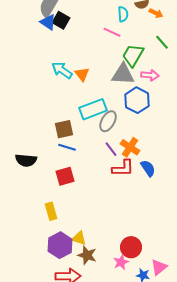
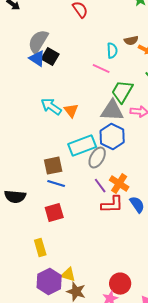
blue hexagon: (137, 100) -> (112, 137), moved

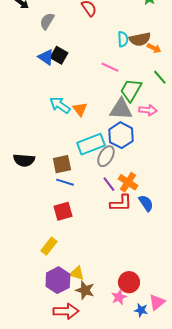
brown semicircle: (131, 41) -> (140, 39), size x1.5
gray semicircle: (38, 42) -> (47, 21), moved, size x0.7
cyan semicircle: (112, 51) -> (123, 39), moved
black semicircle: (15, 197) -> (24, 160), moved
yellow rectangle: (40, 248) -> (49, 246), turned 54

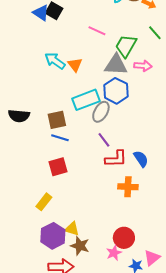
pink line: (110, 67) -> (97, 31), moved
orange cross: (128, 182) -> (128, 187), moved, turned -30

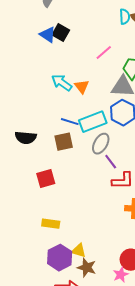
pink line: (97, 31) -> (104, 53), turned -66
gray ellipse: (101, 112) -> (101, 144), moved
blue line: (60, 138) -> (70, 122), moved
red square: (58, 167) -> (46, 179), moved
yellow rectangle: (44, 202) -> (51, 224), turned 60

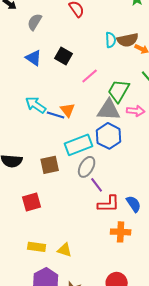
black square: (61, 33) -> (64, 56), moved
cyan arrow: (62, 83) -> (36, 105), moved
blue line: (70, 122) -> (56, 115), moved
yellow triangle: (79, 251) -> (65, 250), moved

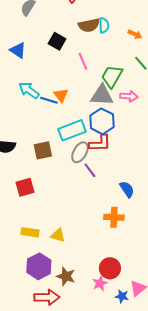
brown semicircle: (128, 40) -> (89, 25), moved
blue triangle: (34, 58) -> (18, 50), moved
pink line: (90, 76) -> (83, 61), turned -72
red L-shape: (109, 204) -> (100, 143), moved

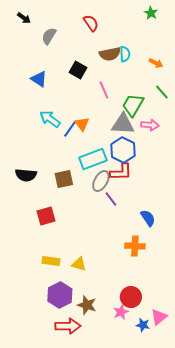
blue line: (49, 100) -> (70, 129), turned -72

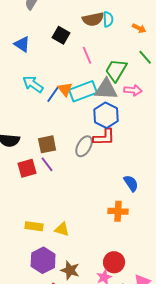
cyan rectangle: (93, 159) -> (83, 91), moved
purple line: (111, 199) -> (47, 164), moved
red square: (46, 216) -> (27, 168), moved

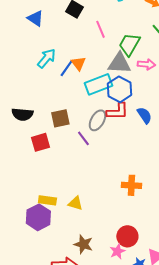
cyan arrow: (33, 84) -> (46, 58), turned 95
cyan rectangle: (83, 91) -> (98, 84), moved
purple line: (47, 164) -> (83, 138), moved
blue semicircle: (131, 183) -> (144, 115), moved
purple hexagon: (43, 260) -> (38, 217), moved

